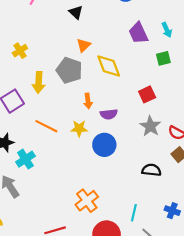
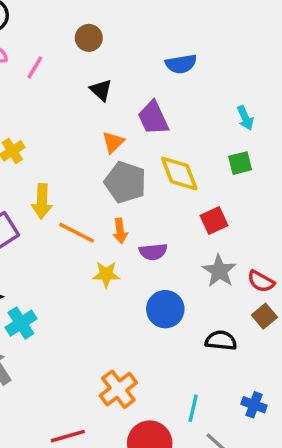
purple trapezoid: (138, 33) -> (153, 118), moved
yellow diamond: (109, 66) -> (179, 174), moved
gray pentagon: (69, 70) -> (125, 182), moved
orange line: (46, 126) -> (77, 233), moved
blue circle: (104, 145) -> (165, 309), moved

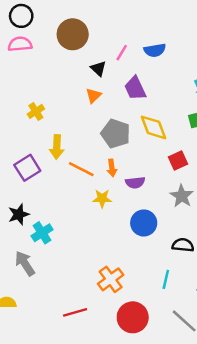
brown circle: (89, 38) -> (73, 34), moved, size x1.6
pink line: (35, 67) -> (122, 53), moved
orange triangle: (113, 142) -> (93, 96), moved
cyan line: (193, 408) -> (166, 279), moved

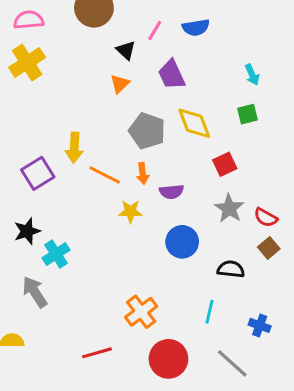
yellow cross: (36, 111) -> (27, 62), moved, size x1.6

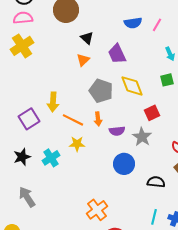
pink line: (155, 31) -> (157, 25), moved
gray star: (229, 208) -> (142, 137), moved
yellow star: (130, 211) -> (77, 144), moved
cyan cross: (56, 254) -> (51, 158), moved
cyan line: (209, 312) -> (154, 217), moved

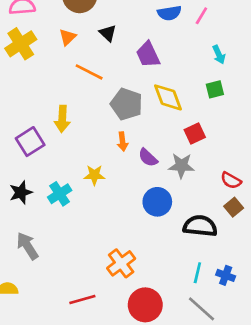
orange triangle: (83, 60) -> (68, 37), moved
orange line: (73, 120) -> (89, 72), moved
purple semicircle: (117, 131) -> (148, 158), turned 49
gray star: (142, 137) -> (181, 166), turned -30
black semicircle: (156, 182) -> (200, 226), size x1.4

